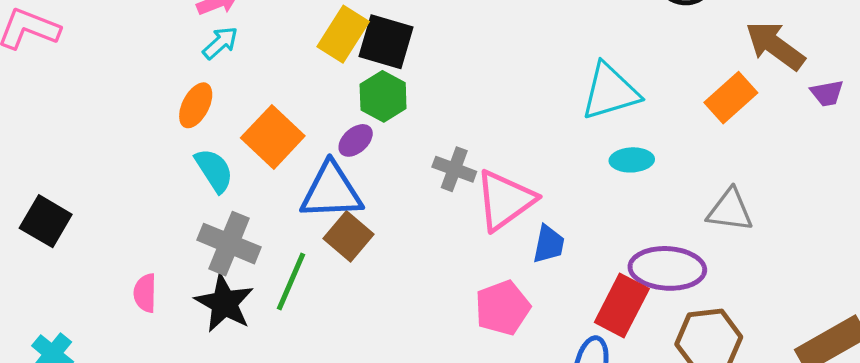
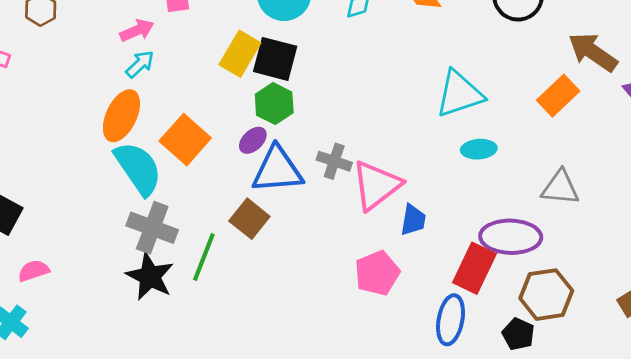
orange ellipse: (196, 105) -> (121, 116), size x1.4
cyan semicircle: (214, 170) -> (138, 168), size x1.5
blue triangle: (331, 191) -> (277, 170), moved
pink semicircle: (145, 293) -> (34, 271), moved, turned 72

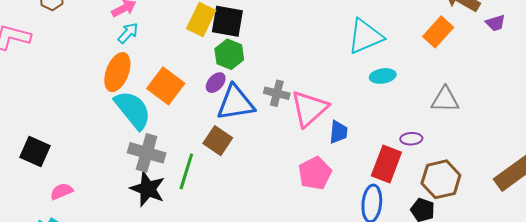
purple ellipse: (511, 237) -> (411, 139), size x0.5

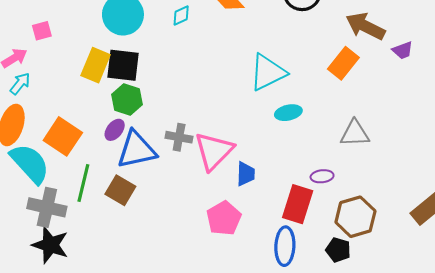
green line: (186, 171) -> (83, 183), moved

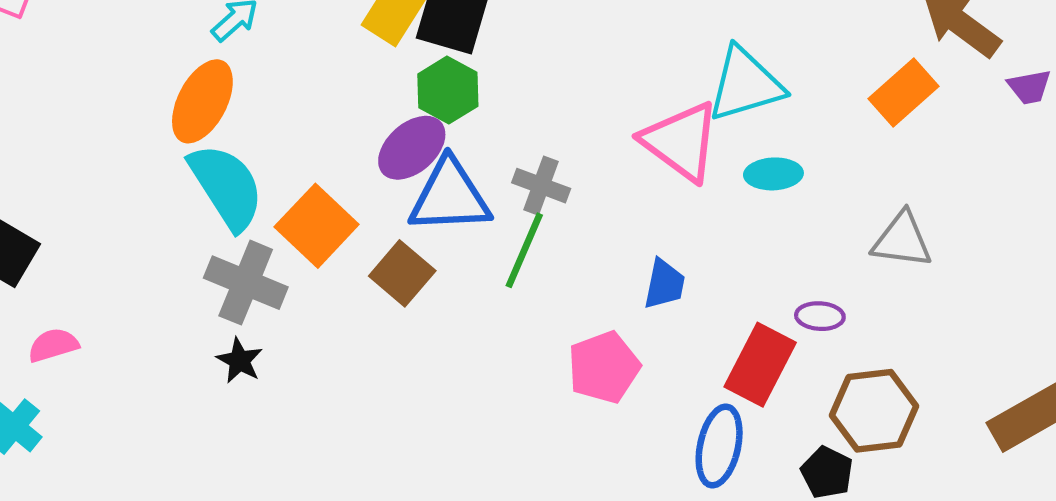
purple ellipse: (115, 130) -> (412, 148), size x1.5
orange square: (63, 136) -> (317, 226), moved
pink triangle: (214, 151) -> (681, 141), moved, turned -48
green line: (83, 183) -> (524, 250), moved
black star: (50, 245) -> (239, 361), size x0.6

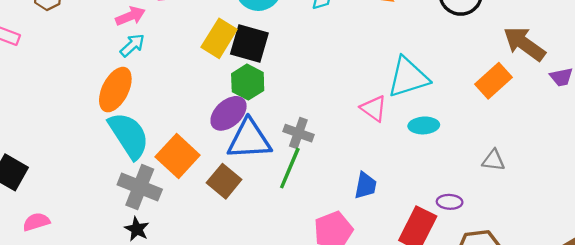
pink triangle: (681, 141) -> (374, 108), size x0.6
gray triangle: (902, 240) -> (493, 160), size x0.7

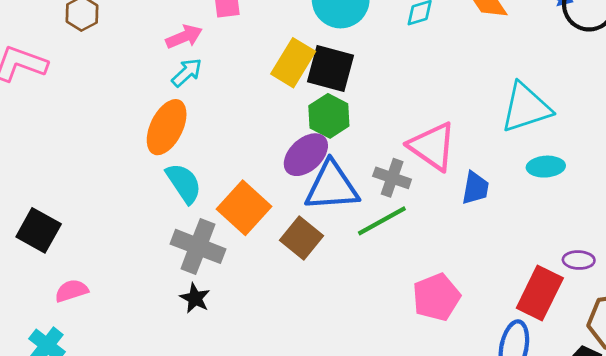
pink triangle: (374, 108) -> (432, 146), moved, size x1.5
cyan semicircle: (129, 135) -> (184, 183), size x0.7
green line: (290, 168) -> (382, 221), turned 39
blue trapezoid: (366, 185) -> (475, 188), moved

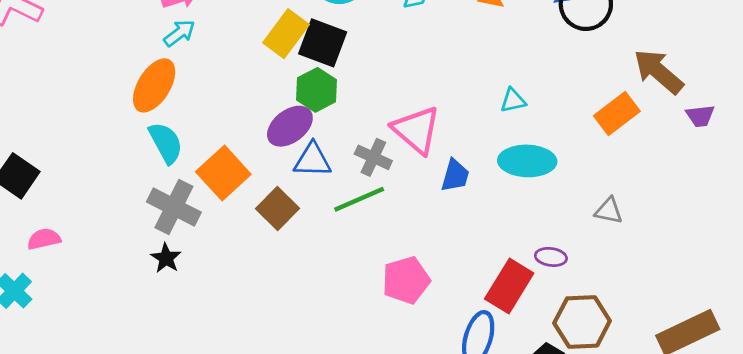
cyan triangle: (526, 108) -> (513, 100), size x0.5
cyan ellipse: (546, 167) -> (527, 161), size x1.5
blue triangle: (332, 186) -> (313, 160), size x0.7

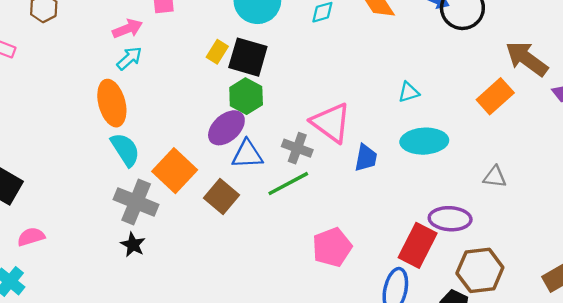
yellow rectangle: (286, 34) -> (217, 52), size x0.6
orange ellipse: (154, 85) -> (112, 103), turned -42
purple ellipse: (551, 257) -> (450, 219), size x1.6

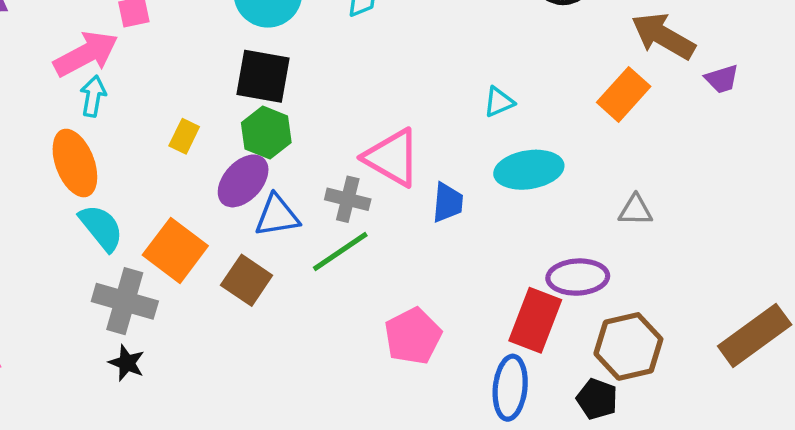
pink arrow: (128, 29) -> (86, 54), size x1.5
yellow rectangle: (217, 52) -> (184, 136), moved
cyan arrow: (129, 58) -> (93, 96), turned -32

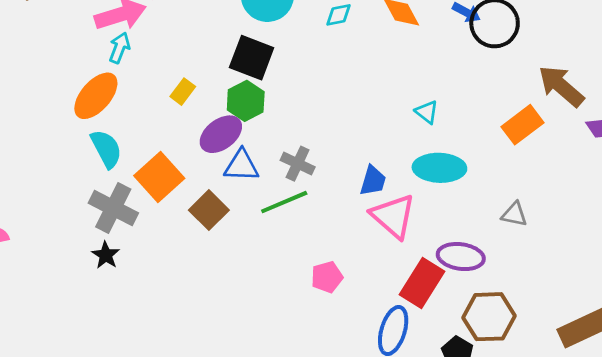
cyan triangle: (499, 102) -> (427, 112), turned 50
pink triangle: (392, 158) -> (393, 216), moved
orange ellipse: (75, 163) -> (96, 96), turned 51
pink pentagon: (413, 336) -> (327, 277), size x0.7

